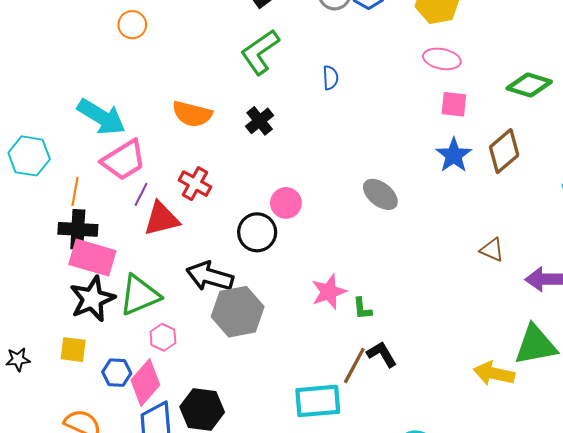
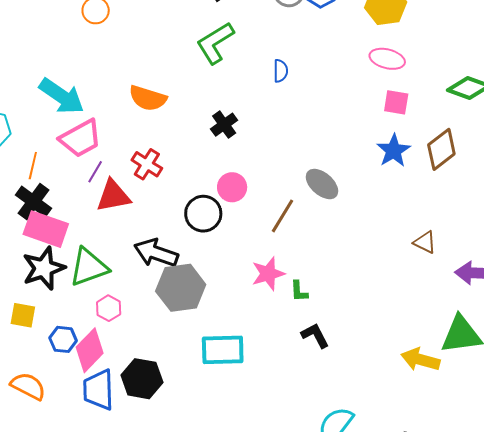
black cross: (260, 121) -> (224, 125), moved
black cross: (78, 229) -> (34, 202), turned 30
brown line: (354, 365) -> (282, 216), moved
cyan rectangle: (318, 401) -> (223, 350), moved

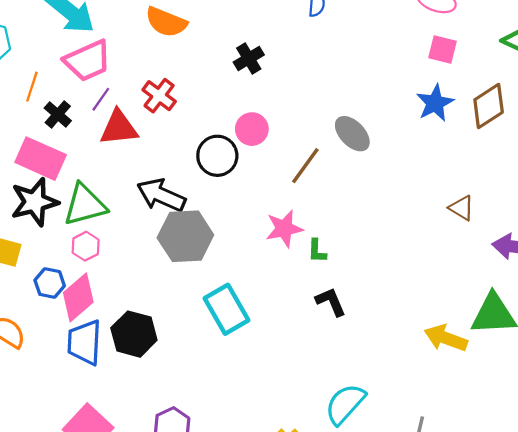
black cross: (34, 202) -> (58, 114), moved, size x0.7
pink hexagon: (109, 308) -> (86, 246), moved
cyan rectangle: (223, 350) -> (227, 309), turned 57

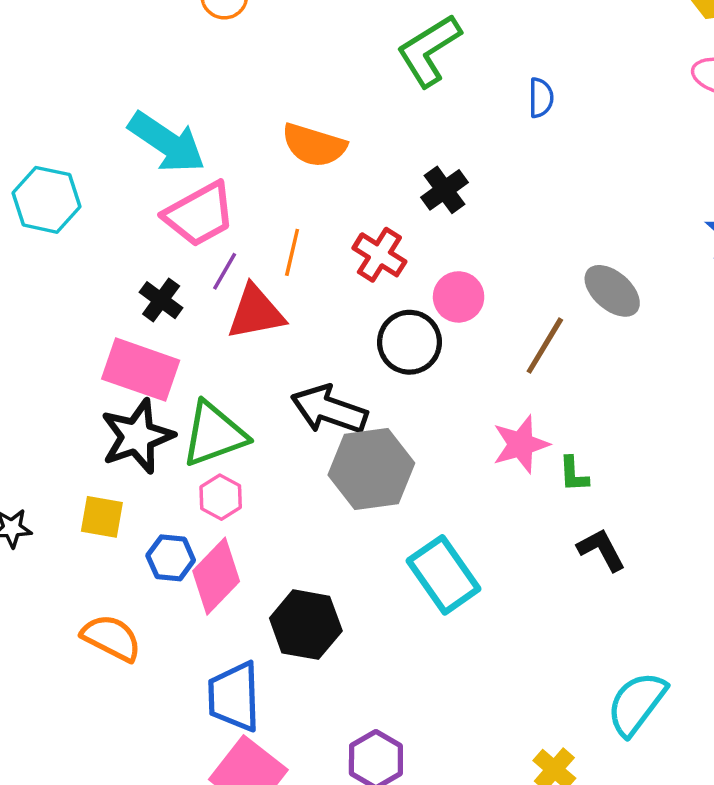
orange line: (32, 87) -> (292, 252), moved
red cross: (159, 96) -> (379, 255), moved
blue trapezoid: (84, 342) -> (234, 697), moved

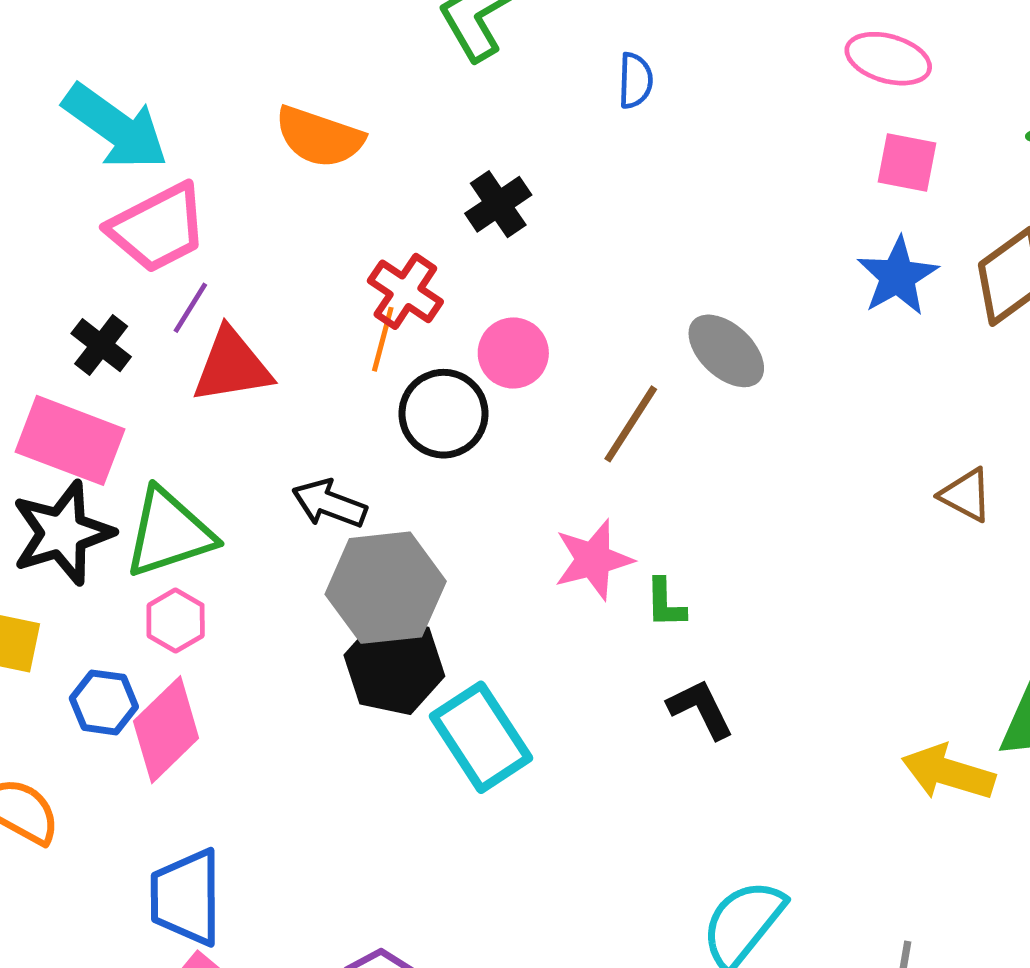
orange line: (292, 252) -> (383, 339), moved
black arrow: (329, 410) -> (329, 504), size x0.7
black hexagon: (306, 625) -> (394, 666), moved

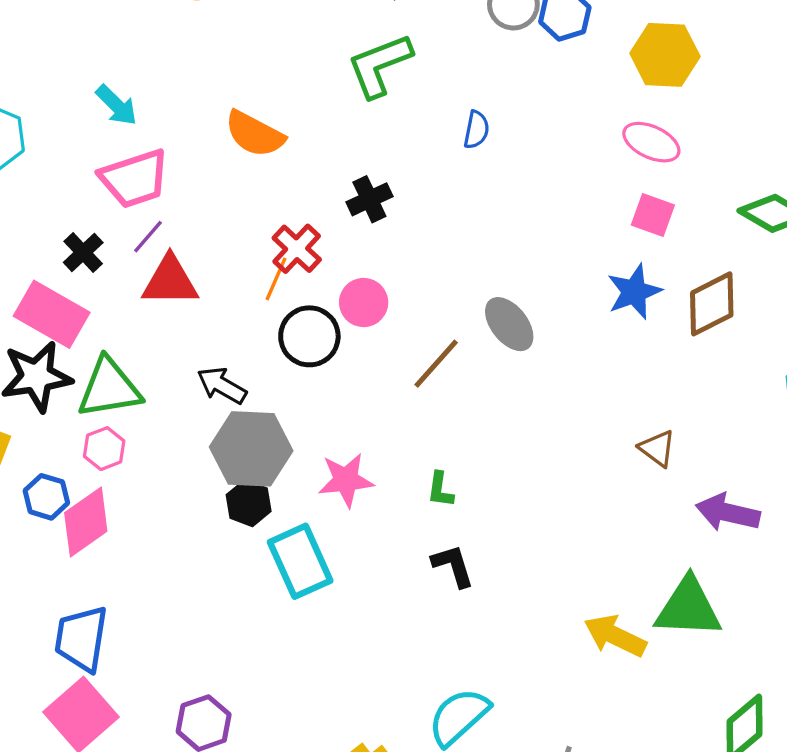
cyan arrow: (116, 127) -> (117, 105), size x0.6
pink star: (593, 560) -> (346, 480), moved
black hexagon: (394, 666) -> (249, 503), size x0.7

